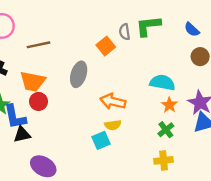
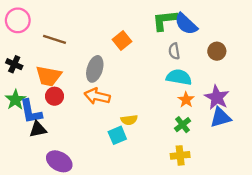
blue semicircle: (192, 29) -> (186, 24), moved, size x1.5
gray semicircle: (125, 32) -> (174, 51), moved
brown line: (39, 45) -> (55, 39), turned 30
orange arrow: (113, 101) -> (97, 96), moved

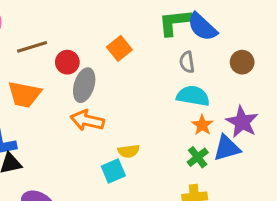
brown line: (55, 39) -> (32, 47), turned -35
red circle: (55, 96) -> (67, 62), moved
blue triangle: (220, 118) -> (227, 148), moved

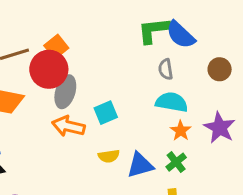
orange square: (119, 48) -> (56, 47), moved
red circle: (67, 62) -> (49, 69), size x1.6
blue triangle: (227, 148) -> (140, 165), moved
cyan square: (113, 171) -> (106, 113), moved

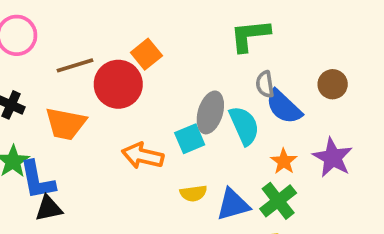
blue semicircle: (181, 35) -> (284, 107), moved
orange square: (56, 47) -> (146, 54), moved
gray ellipse: (65, 92) -> (210, 112), moved
cyan semicircle: (172, 102) -> (244, 126), moved, turned 56
green cross: (176, 162) -> (278, 201), size x1.4

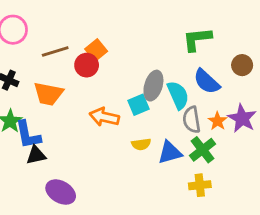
green L-shape: (250, 35) -> (197, 39), moved
orange square: (146, 54) -> (96, 50), moved
red circle: (118, 84) -> (87, 65), size x0.7
gray semicircle: (265, 84) -> (192, 120), moved, size x1.4
orange star: (284, 161) -> (218, 121), moved

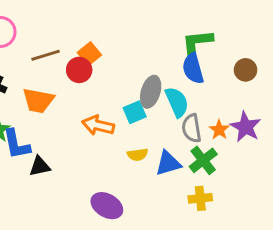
blue semicircle: (207, 81) -> (193, 68), moved, turned 32
black triangle: (36, 155) -> (40, 166), moved
purple ellipse: (61, 192) -> (107, 206), moved

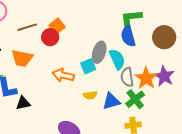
brown circle: (246, 70) -> (164, 37), size x1.5
orange star: (219, 130) -> (146, 78), size x1.6

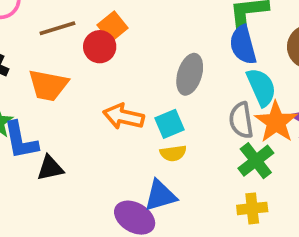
cyan semicircle: (117, 59) -> (261, 87), moved
cyan square: (88, 66) -> (169, 124), moved
blue triangle: (111, 101) -> (160, 196), moved

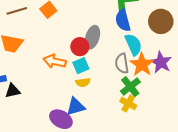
red circle: (100, 47) -> (80, 47), moved
yellow cross: (252, 208) -> (128, 103), moved, turned 35

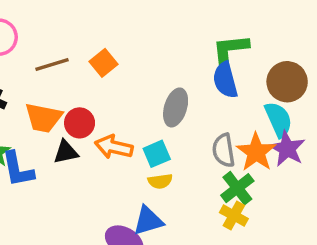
cyan semicircle: (133, 45) -> (278, 119), moved
red circle: (80, 47) -> (80, 123), moved
black triangle: (13, 91) -> (66, 152), moved

